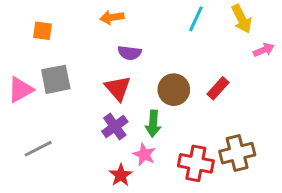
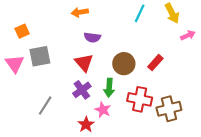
orange square: (43, 31) -> (22, 31), moved, turned -32
pink triangle: (20, 90) -> (15, 64), turned -36
gray line: (38, 149) -> (45, 106), moved, turned -30
red cross: (196, 163) -> (140, 99), moved

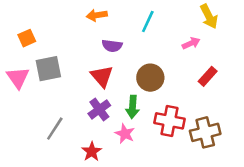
cyan line: (140, 13) -> (148, 22), moved
pink arrow: (188, 35) -> (191, 43), moved
red rectangle: (155, 63) -> (208, 76), moved
red star: (86, 125) -> (92, 151), moved

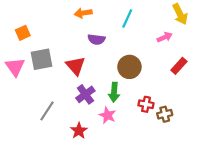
red triangle: (102, 76) -> (76, 66), moved
red cross: (169, 121) -> (146, 104), size x0.6
brown cross: (205, 132) -> (165, 114), moved, size x0.6

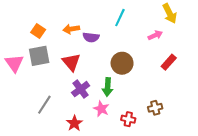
orange arrow: (83, 13) -> (71, 29), moved
orange square: (23, 33) -> (38, 31), moved, turned -32
red cross: (146, 104) -> (128, 119), moved

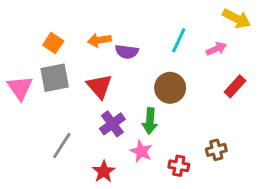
yellow arrow: (170, 13) -> (237, 19), turned -36
cyan line: (120, 18) -> (179, 40), moved

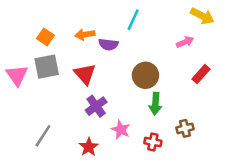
cyan line: (179, 40) -> (133, 20), moved
green arrow: (150, 121) -> (155, 104), moved
gray line: (62, 146) -> (43, 136), moved

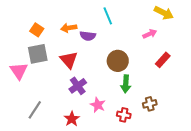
cyan line: (133, 20) -> (108, 16), turned -48
pink triangle: (17, 75) -> (19, 71), moved

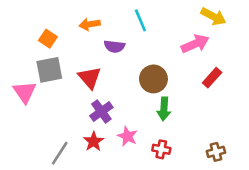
orange arrow: (69, 28) -> (90, 24), moved
pink arrow: (150, 34) -> (195, 44), size x1.5
brown cross: (150, 104) -> (216, 152), moved
gray line: (35, 110) -> (60, 153), moved
red star: (72, 119) -> (94, 141), moved

